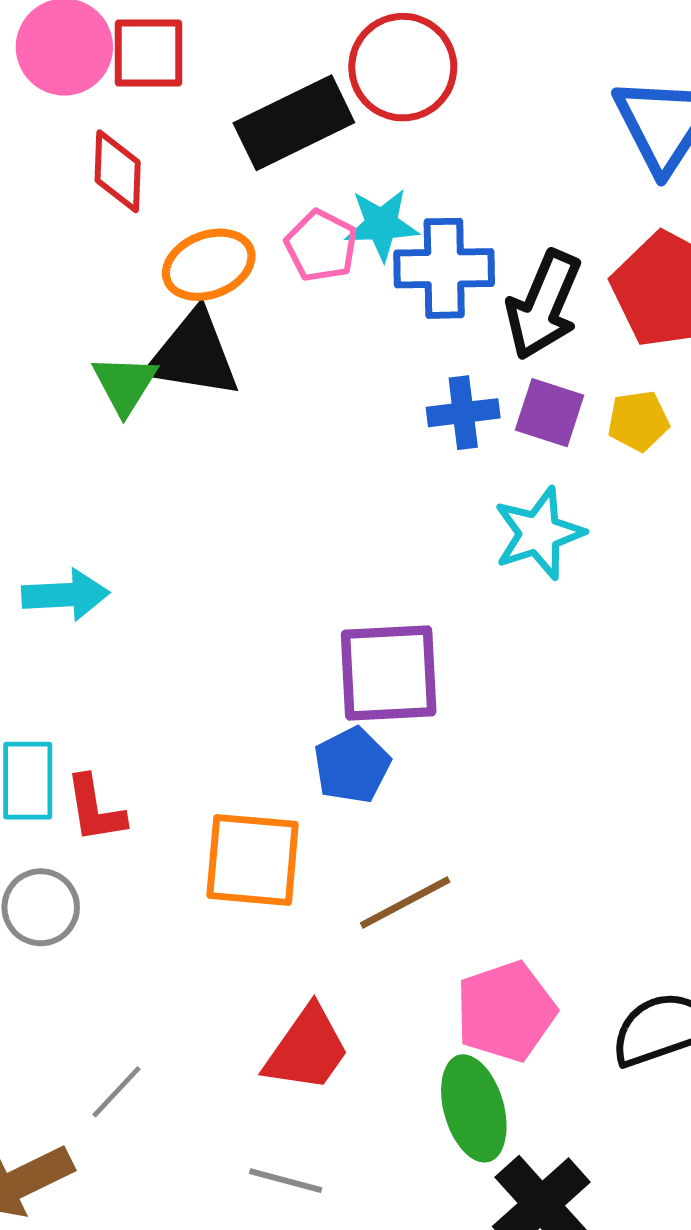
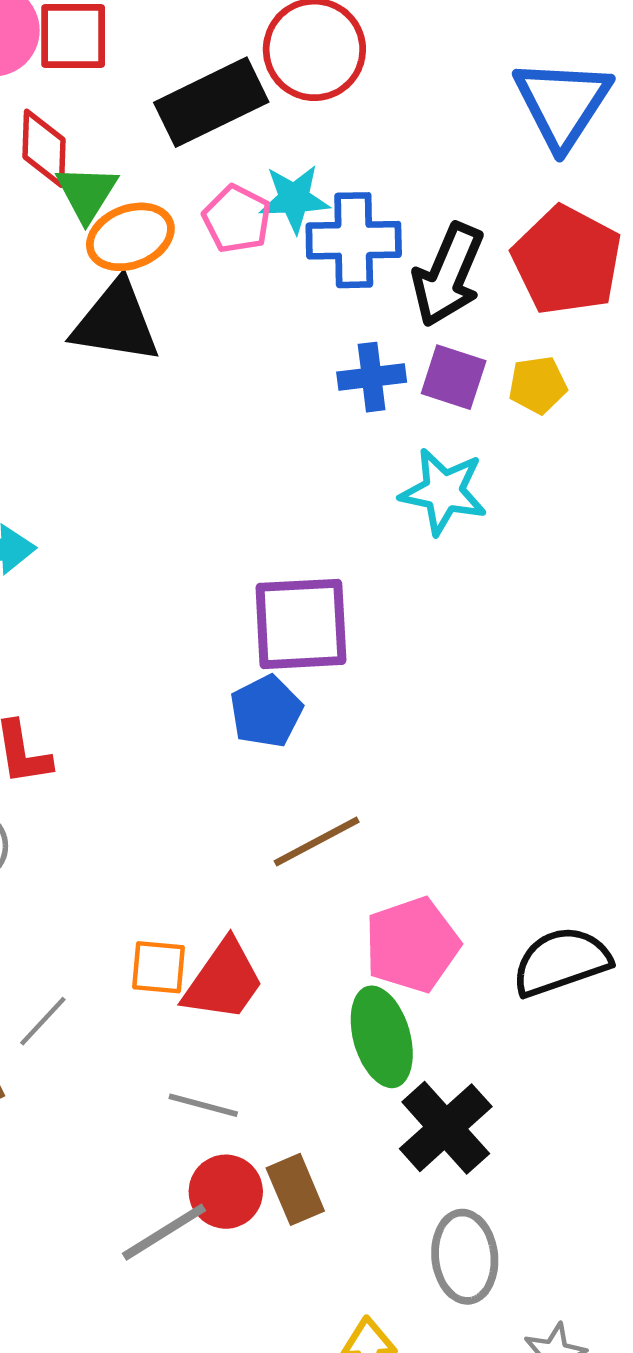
green triangle: (125, 384) -> (87, 193), moved
cyan star: (539, 533) -> (443, 492), turned 30
orange square: (253, 860) -> (158, 967), moved, size x0.6

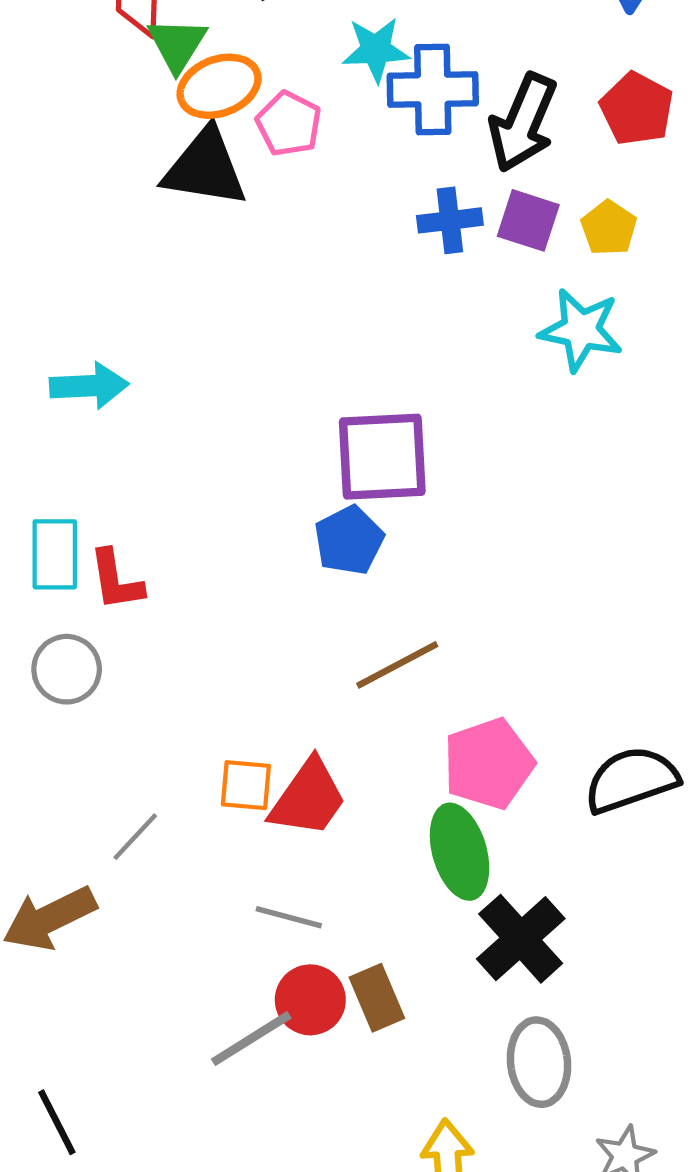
pink pentagon: (237, 219) -> (289, 124), moved
red pentagon: (567, 260) -> (637, 109), size x0.7
yellow pentagon: (538, 385) -> (609, 228), turned -30
cyan star: (443, 492) -> (581, 330), moved

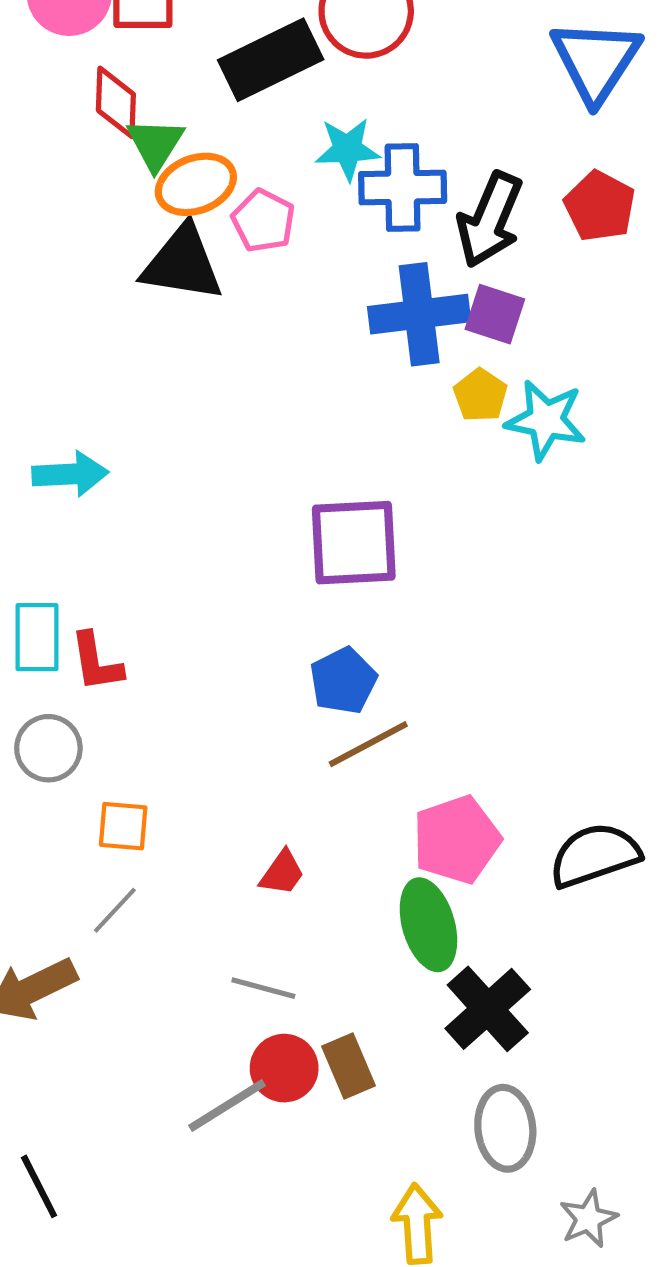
blue cross: (450, 220) -> (419, 314), size x1.6
yellow pentagon: (609, 228) -> (480, 395), moved
blue pentagon: (349, 540) -> (343, 681), moved
orange square: (246, 785) -> (123, 826), moved
red trapezoid: (308, 798) -> (282, 873), size x0.6

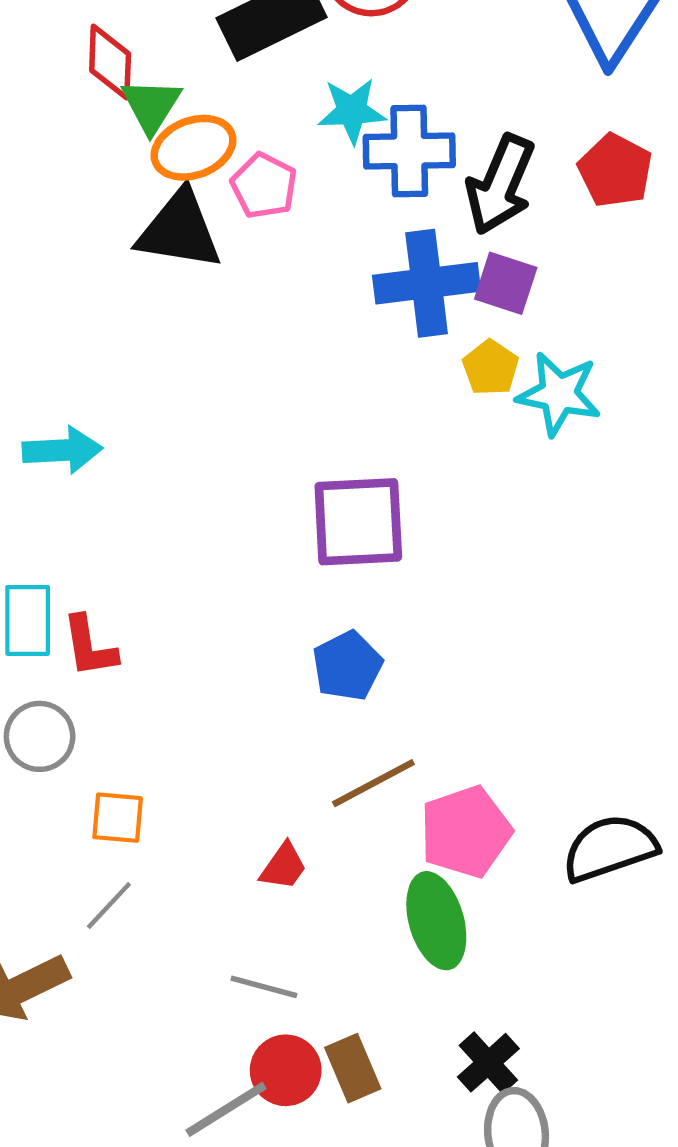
brown line: (368, 744) -> (373, 783), moved
black cross: (488, 1009) -> (488, 1063), moved, size x0.7

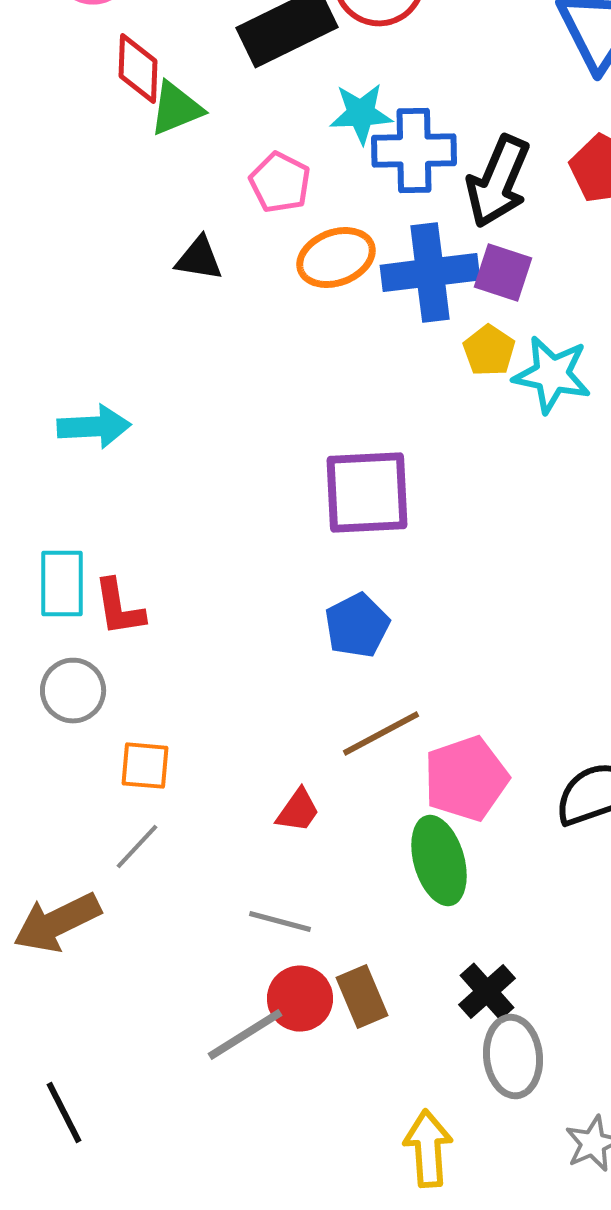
green triangle: (151, 105) -> (176, 109), turned 36
orange ellipse: (193, 148) -> (336, 258), moved
black triangle: (179, 230) -> (199, 259), moved, size x0.6

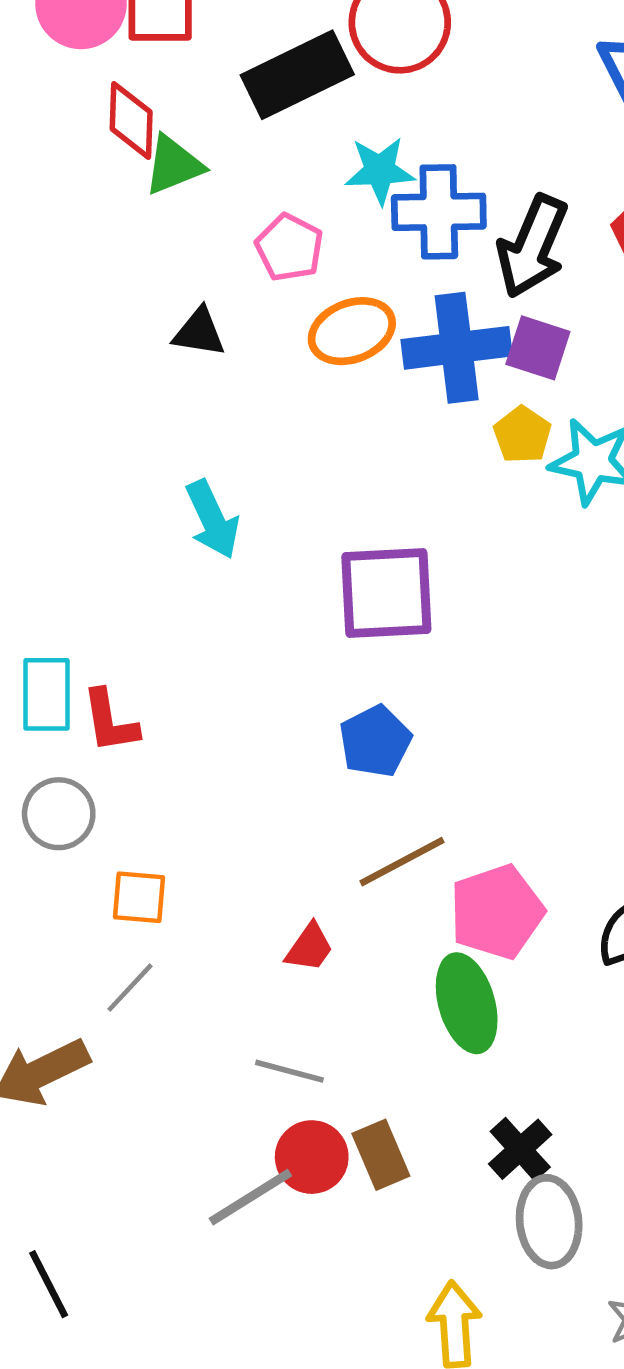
cyan arrow: (94, 427) -> (213, 519), moved, turned 68

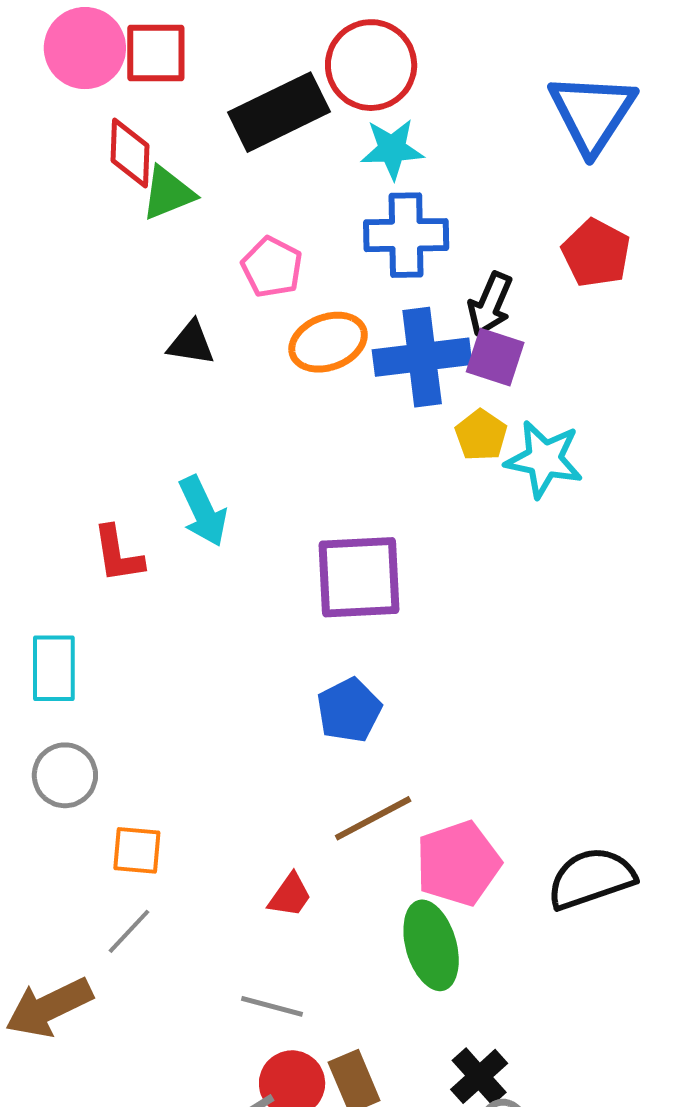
cyan star: (380, 171) -> (392, 149), moved
black arrow: (532, 246) -> (490, 304), moved, size x0.7
red L-shape: (110, 721) -> (118, 554), moved

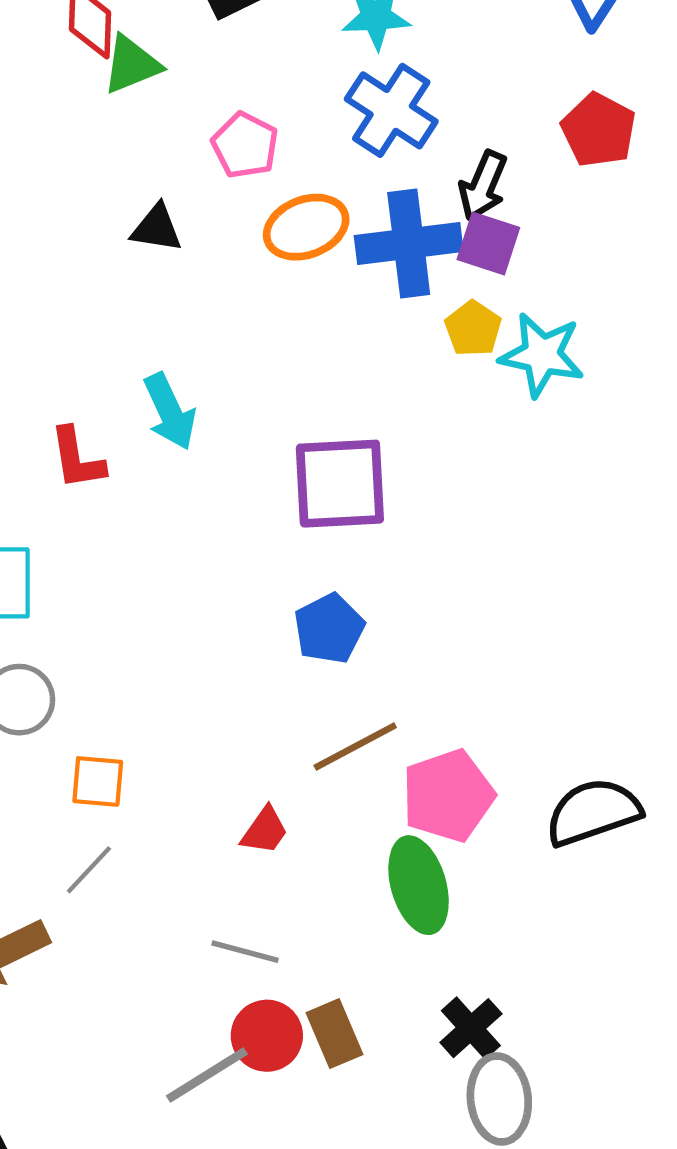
blue cross: (406, 235) -> (391, 110), turned 34

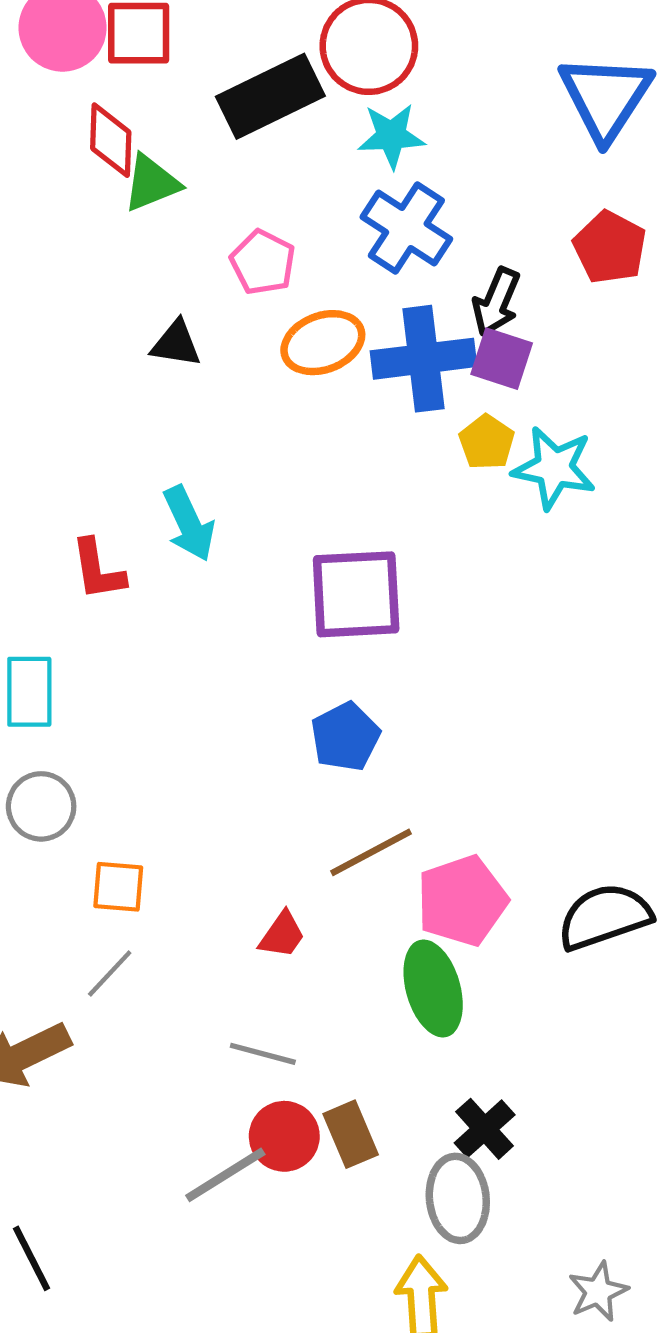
gray ellipse: (499, 1099) -> (458, 1198), moved

